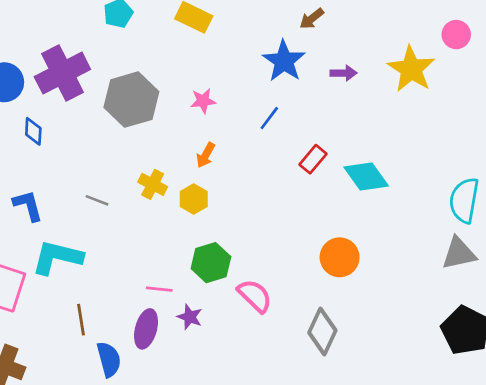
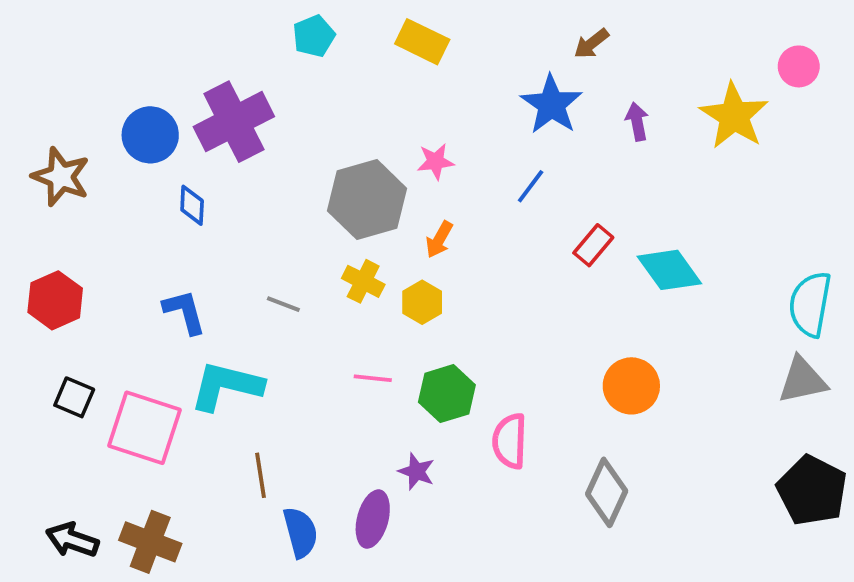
purple arrow: (344, 73) -> (637, 122), turned -100
gray hexagon: (131, 100) -> (367, 200), moved
pink line: (159, 289) -> (373, 378), moved
pink semicircle: (255, 296) -> (510, 441), turned -132
purple ellipse: (146, 329) -> (373, 519), moved

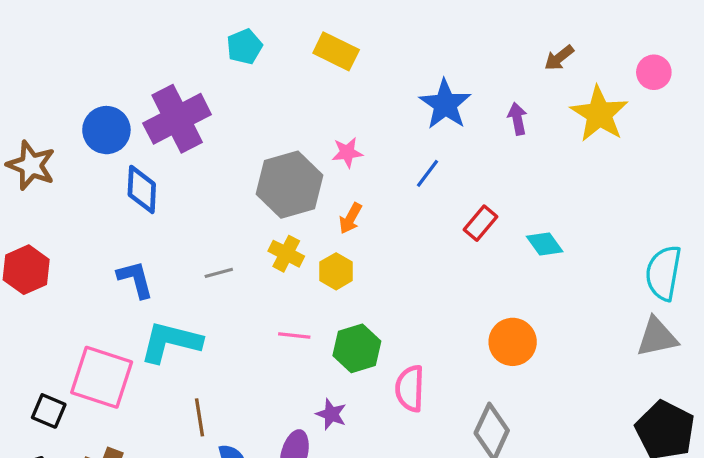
brown arrow: (591, 44) -> (559, 58), moved
blue diamond: (192, 205) -> (142, 189), size x1.4
cyan diamond: (669, 270) -> (545, 244), size x0.7
gray line: (283, 304) -> (219, 273), turned -36
black square: (74, 397) -> (49, 411), moved

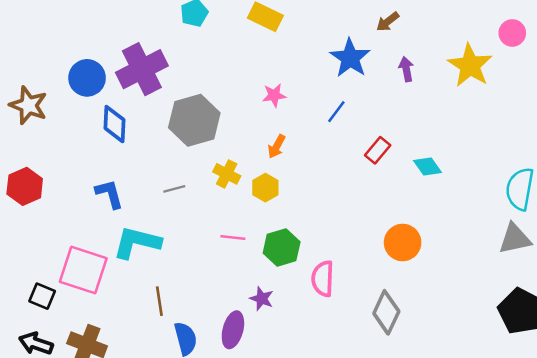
brown arrow: (559, 58) -> (388, 22), moved
gray hexagon: (289, 185) -> (194, 120), moved

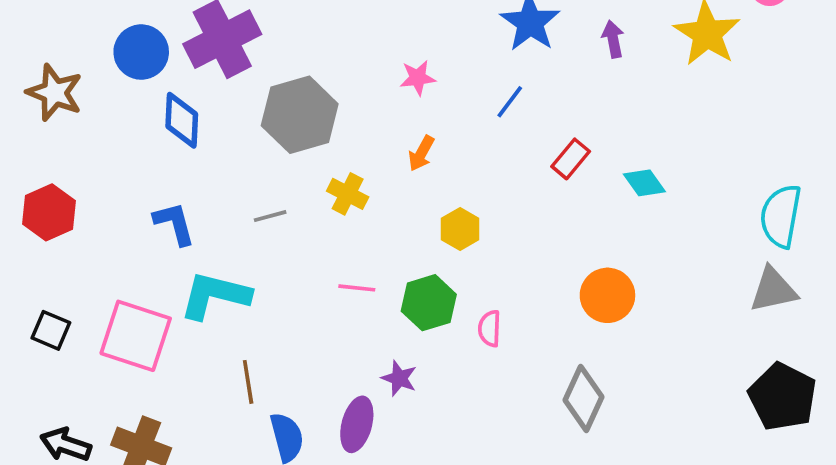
yellow hexagon: (265, 188) -> (460, 229), moved
pink semicircle: (323, 279) -> (490, 328), moved, size x0.7
black square: (42, 296) -> (51, 330), moved

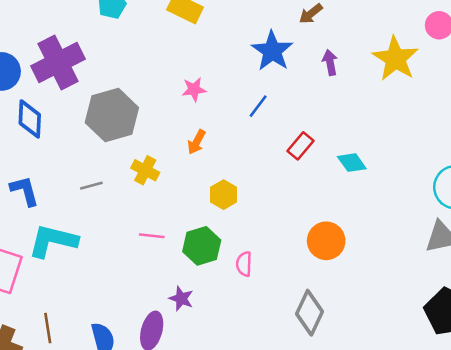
brown line: (248, 382) -> (48, 328), moved

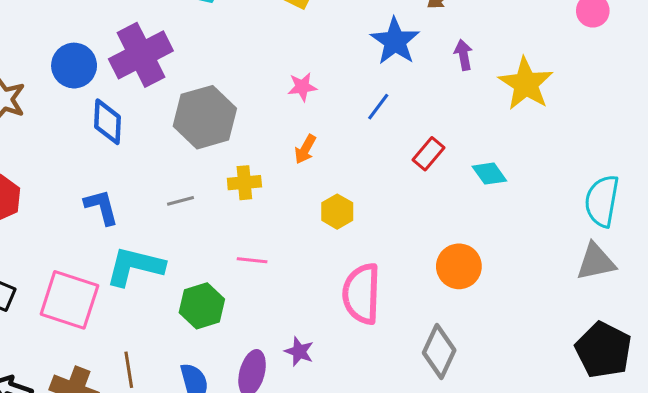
yellow star: (395, 59) -> (526, 84), moved
yellow cross: (145, 170) -> (244, 183), turned -32
green hexagon: (202, 246) -> (202, 306), moved
pink semicircle: (244, 264) -> (362, 294), size x2.0
purple star: (181, 299) -> (299, 352), moved

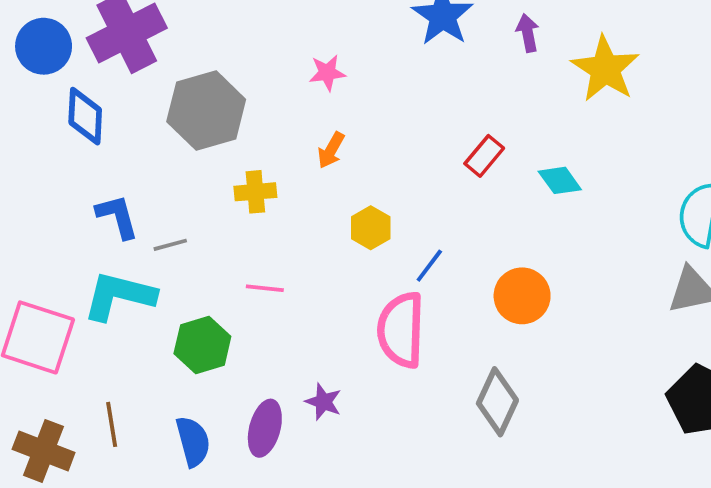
blue line: (378, 107) -> (429, 266), moved
gray line: (181, 201) -> (170, 245), moved
blue L-shape: (101, 207) -> (117, 216), moved

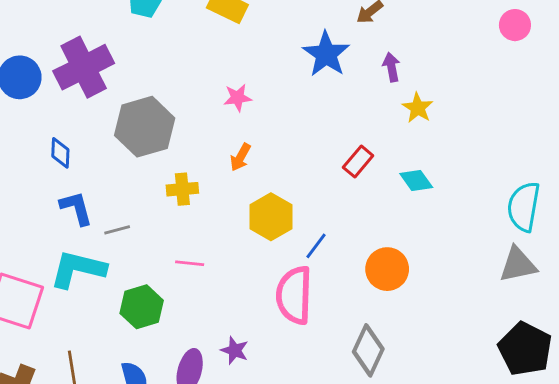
yellow star: (605, 69) -> (418, 108), moved, size x0.6
blue diamond: (85, 116) -> (60, 153), moved, size x0.7
yellow hexagon: (371, 228) -> (271, 217), size x1.4

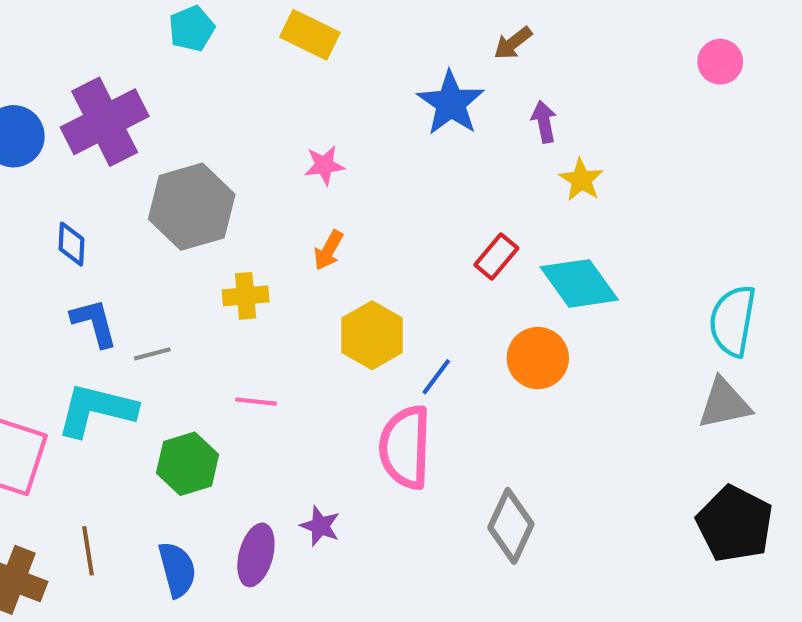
cyan diamond: (416, 180) -> (579, 283), size x1.6
orange circle: (387, 269) -> (538, 358), moved

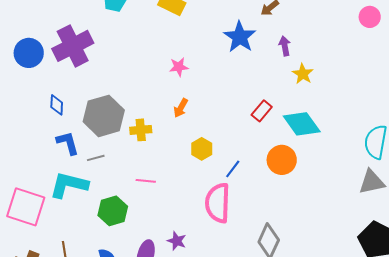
gray hexagon: (192, 207) -> (104, 116), moved
yellow hexagon: (372, 335) -> (202, 149), size x0.7

